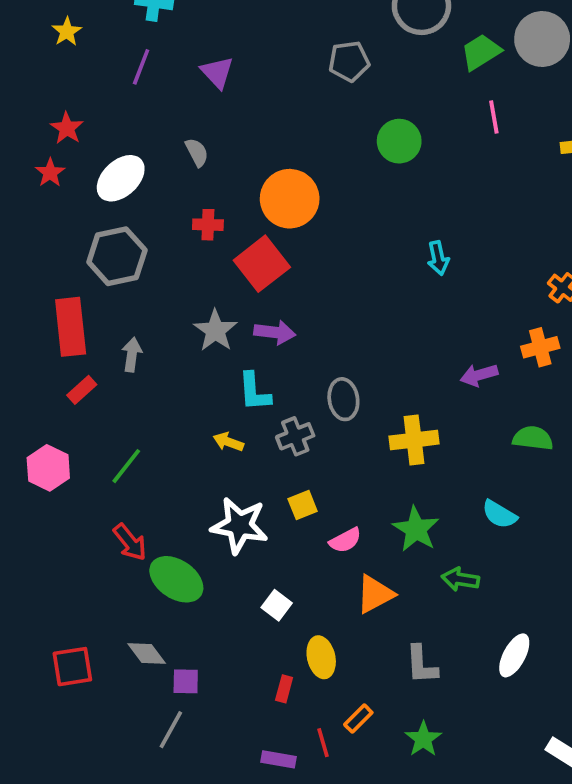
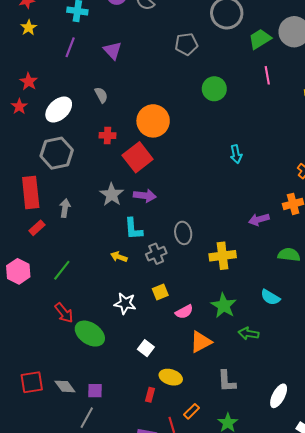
white star: (239, 525) -> (125, 303), size x0.7
gray diamond: (147, 654) -> (65, 386), moved
white ellipse: (514, 655) -> (279, 396), moved
yellow ellipse: (321, 657) -> (171, 377), turned -60

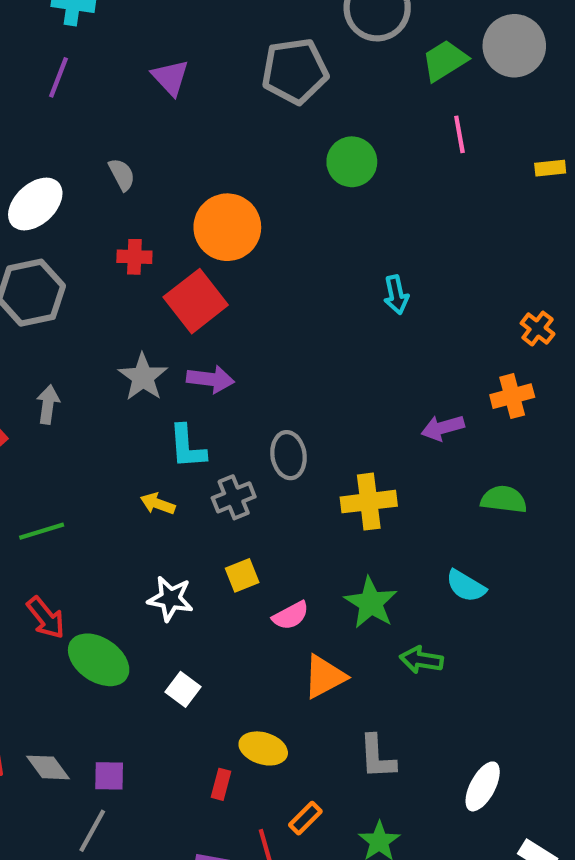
gray pentagon: (186, 44) -> (295, 71), size x1.4
purple triangle: (113, 50) -> (170, 77), moved
green line: (62, 270) -> (42, 531), turned 35
white square: (146, 348) -> (183, 689), moved

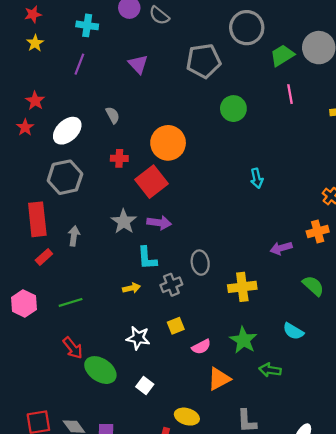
green semicircle: (504, 499) -> (313, 286), turned 35
yellow arrow: (158, 504) -> (131, 288), turned 147

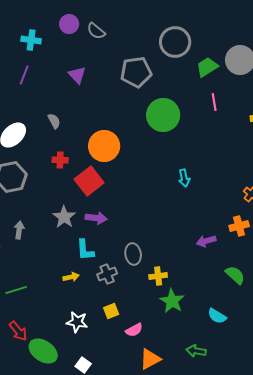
green circle: (233, 109) -> (163, 115), size x1.4
yellow cross: (242, 287) -> (158, 276), moved, size x0.7
green star: (243, 340) -> (172, 301), moved

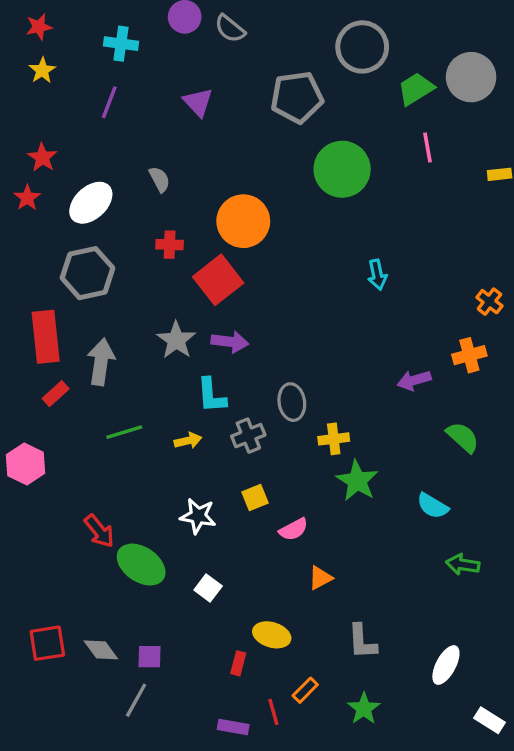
gray arrow: (19, 230) -> (101, 362), size x1.5
green line: (16, 290) -> (124, 432), moved
green arrow: (196, 351) -> (463, 565), moved
orange triangle: (150, 359) -> (320, 578), size x0.7

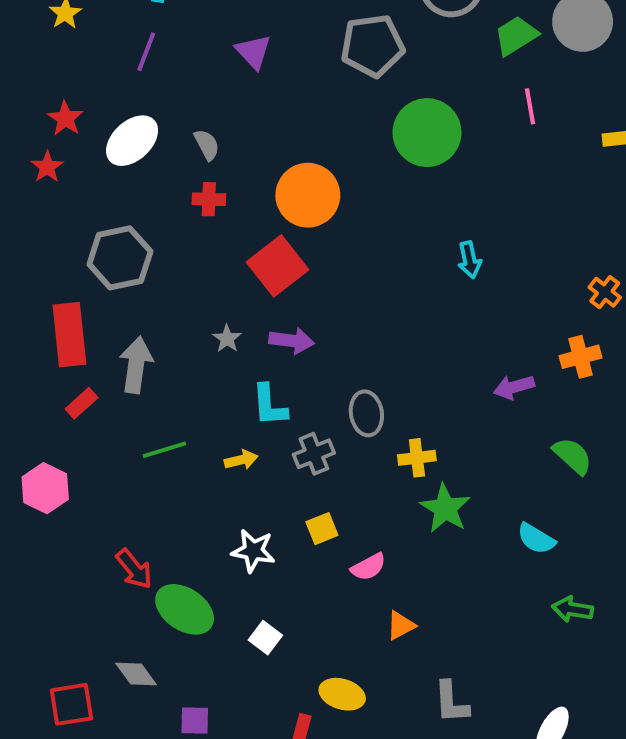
white ellipse: (91, 203) -> (132, 141), moved
red cross: (170, 245) -> (209, 199), moved
gray star: (176, 340) -> (227, 339), size x0.6
gray diamond: (101, 650) -> (136, 674), moved

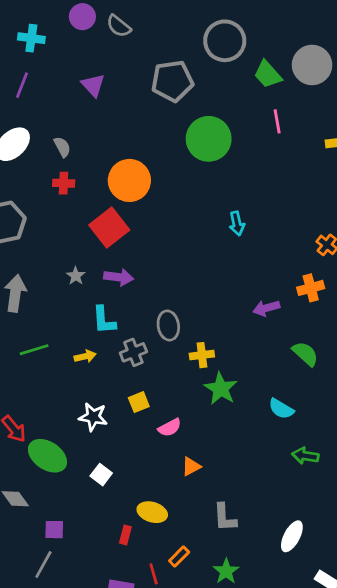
green trapezoid: (516, 36) -> (268, 74), turned -100

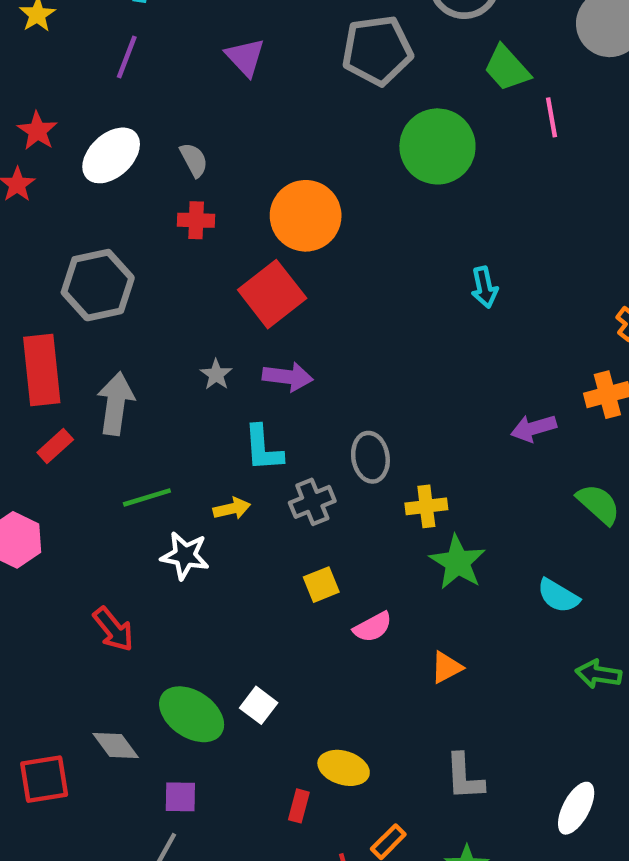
green trapezoid: (268, 74) -> (507, 68), moved
white star: (93, 417) -> (185, 556), moved
green ellipse: (47, 456) -> (192, 714), moved
orange triangle: (191, 466) -> (446, 667), moved

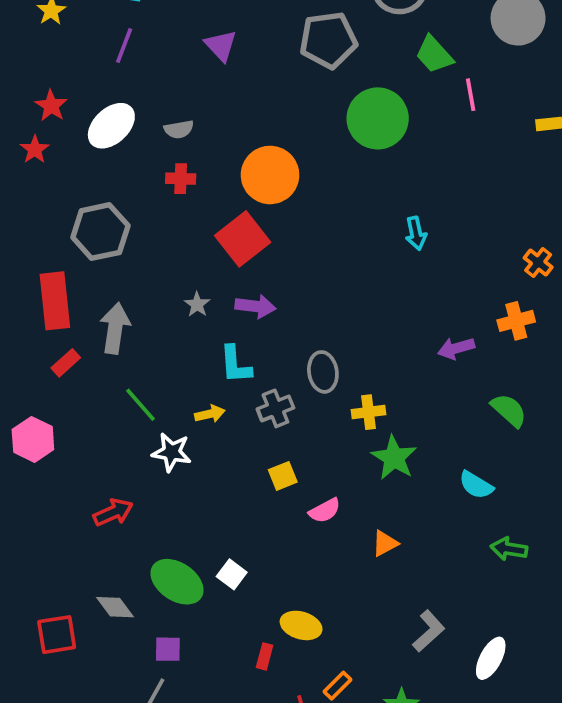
gray semicircle: (194, 160) -> (179, 129), turned 108
green line: (147, 497) -> (141, 405), turned 66
red arrow: (113, 629) -> (113, 512), turned -75
gray L-shape: (464, 777) -> (429, 631), moved, turned -129

